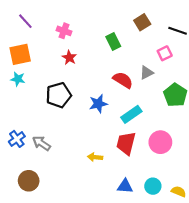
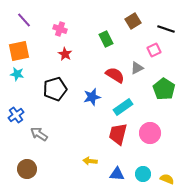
blue cross: (17, 139) -> (16, 115), moved
yellow arrow: (95, 157) -> (90, 161), moved

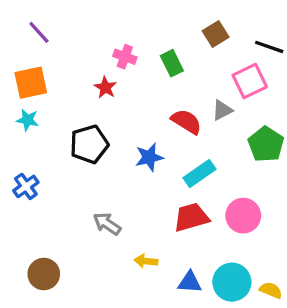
pink cross: (60, 29) -> (125, 57), moved
pink square: (154, 50) -> (250, 81), size x1.5
gray arrow: (39, 134) -> (107, 224), moved
red trapezoid: (118, 134) -> (191, 217), turned 60
cyan circle: (143, 174) -> (232, 282), size x1.5

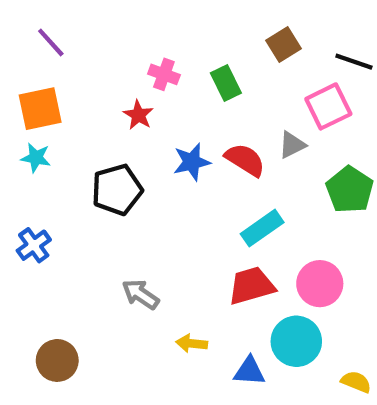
blue star: (149, 157) -> (192, 162), moved
cyan circle: (232, 282) -> (296, 341), moved

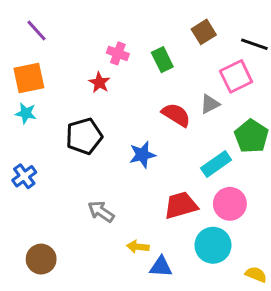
blue star: (192, 162) -> (142, 155), moved
cyan rectangle: (262, 228) -> (216, 164), moved
blue triangle: (249, 371) -> (161, 267), moved

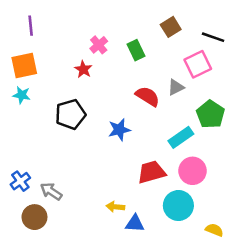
purple line: (37, 30) -> (31, 26), turned 36
pink cross: (118, 53) -> (99, 45), turned 30
blue cross: (24, 176) -> (20, 181), moved
gray arrow: (101, 211) -> (51, 191), moved

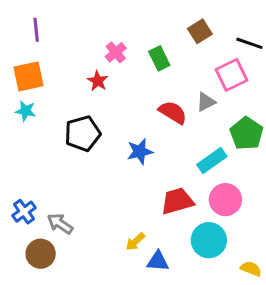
yellow arrow: (115, 207) -> (135, 242), turned -48

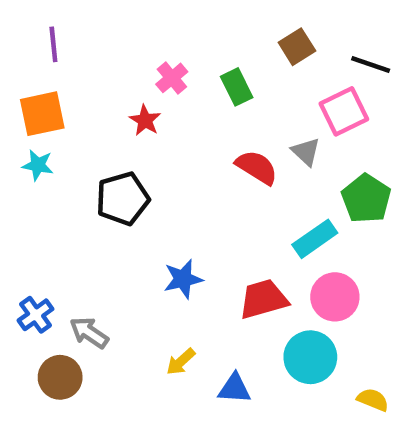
gray triangle: (206, 102) -> (306, 152), turned -50
blue star: (140, 152) -> (183, 279), moved
yellow arrow: (135, 242) -> (181, 362), moved

